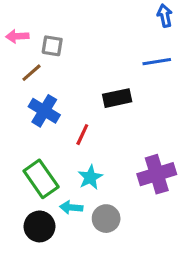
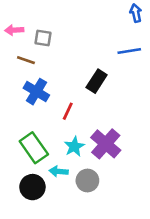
brown line: (32, 73) -> (26, 60), turned 60
black rectangle: (117, 98) -> (97, 81), turned -45
purple cross: (157, 174) -> (106, 144), moved, turned -32

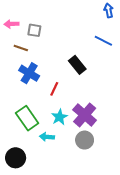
blue line: (129, 51) -> (103, 41), turned 36
black rectangle: (97, 81) -> (77, 65), turned -72
gray circle: (87, 181) -> (85, 140), moved
black circle: (32, 187) -> (16, 158), moved

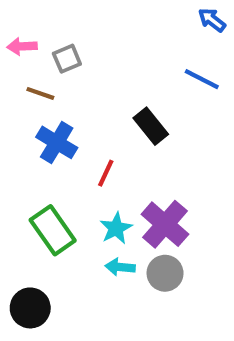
blue arrow: (109, 10) -> (212, 20), turned -40
gray square: (34, 30) -> (67, 59), turned -32
cyan arrow: (47, 137) -> (120, 267), moved

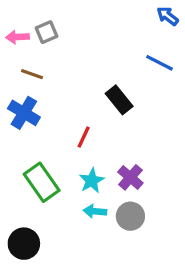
gray square: (67, 59) -> (46, 32), moved
blue cross: (57, 142) -> (24, 113), moved
purple cross: (165, 224) -> (130, 177), size x0.7

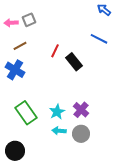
brown line: (32, 74) -> (20, 46), turned -48
red line: (84, 137) -> (55, 51), moved

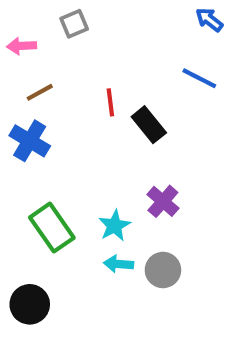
gray square: (29, 20) -> (74, 24), moved
red line: (55, 51) -> (110, 102), turned -32
purple cross: (81, 110) -> (163, 201), moved

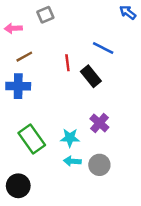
blue line: (199, 78) -> (103, 48), moved
blue cross: (30, 141) -> (18, 86), turned -30
cyan star: (114, 226) -> (70, 138), turned 30

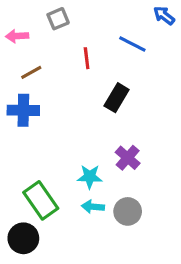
blue line: (103, 48) -> (132, 44), moved
red line: (67, 63) -> (87, 58), moved
black rectangle: (91, 76) -> (117, 98), turned 70
green rectangle: (32, 139) -> (41, 200), moved

